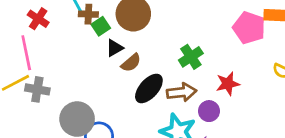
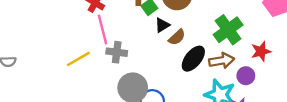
pink line: (26, 53) -> (103, 30), moved
green cross: (191, 57) -> (228, 30), size x1.4
gray cross: (37, 89) -> (117, 52), moved

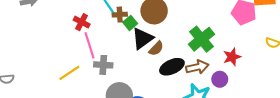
black triangle: (162, 25) -> (142, 38), size x1.6
black ellipse: (193, 59) -> (172, 67), turned 30

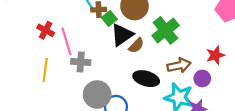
red cross: (82, 22) -> (46, 30), moved
green cross: (202, 39) -> (166, 30), moved
black ellipse: (172, 67) -> (146, 79), moved, turned 40
yellow line: (69, 73) -> (45, 70), turned -50

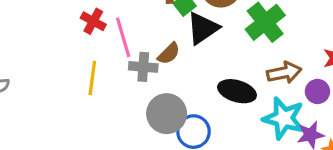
brown semicircle: (136, 45) -> (169, 53), moved

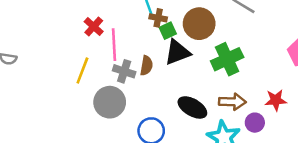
brown semicircle: (169, 53) -> (146, 66), turned -48
gray circle: (167, 114) -> (110, 102), moved

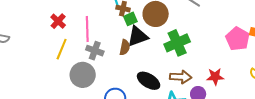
red cross: (94, 27) -> (58, 21), moved
brown semicircle: (146, 66) -> (125, 47), moved

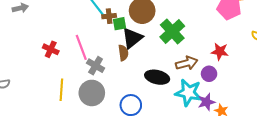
green square: (130, 19) -> (120, 24), turned 32
yellow line: (62, 49) -> (61, 90), moved
gray cross: (95, 51) -> (96, 66), turned 30
red star: (215, 77) -> (220, 51), turned 30

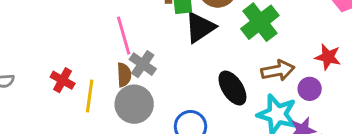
red cross: (51, 49) -> (63, 80), moved
brown semicircle: (123, 53) -> (124, 75), moved
black ellipse: (157, 77) -> (232, 88), turned 40

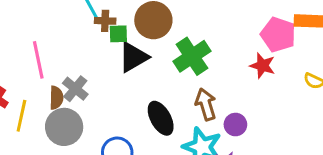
pink line: (124, 36) -> (38, 60), moved
red star: (328, 57) -> (262, 66), moved
brown arrow: (278, 70) -> (206, 104), turned -100

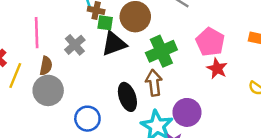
pink pentagon: (278, 35) -> (210, 42), moved
gray cross: (75, 89) -> (75, 45), moved
brown arrow: (206, 104) -> (154, 83), moved
purple circle: (235, 125) -> (187, 112), size x1.5

